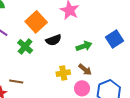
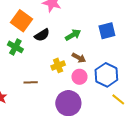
blue square: (114, 39) -> (107, 31), moved, turned 30
brown line: (16, 82) -> (31, 82), moved

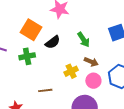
green arrow: (73, 35) -> (84, 40), turned 91
green cross: (15, 47) -> (27, 56), turned -35

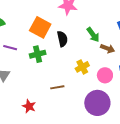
black semicircle: (53, 42) -> (62, 39), turned -63
brown arrow: (91, 62) -> (108, 49), moved

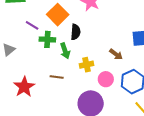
green arrow: (93, 35) -> (65, 51), moved
purple line: (10, 48) -> (32, 25), moved
red star: (29, 106) -> (24, 87), size x1.5

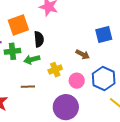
orange square: (58, 15) -> (18, 25), turned 35
green arrow: (65, 51) -> (32, 60), turned 105

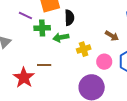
brown line: (28, 87) -> (44, 65), moved

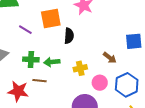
green cross: (42, 28) -> (31, 59), moved
green arrow: (61, 37) -> (52, 62), moved
red star: (24, 78) -> (18, 91), turned -30

